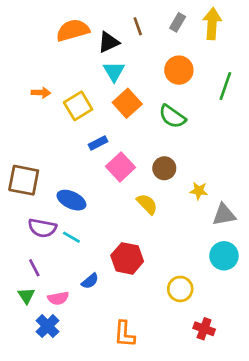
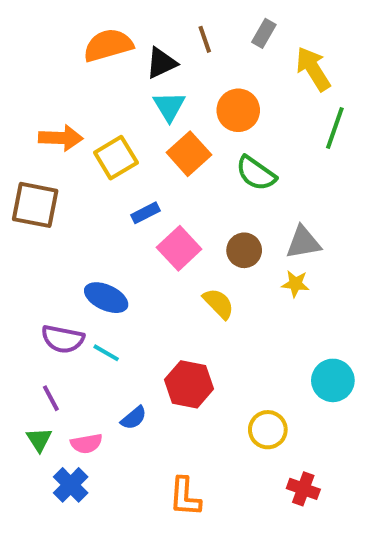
yellow arrow: (212, 24) -> (313, 69), moved, turned -36
orange circle: (179, 70) -> (238, 110), moved
orange arrow: (41, 93) -> (61, 138), size x1.5
brown square: (24, 180) -> (35, 205), moved
gray triangle: (224, 215) -> (303, 242), moved

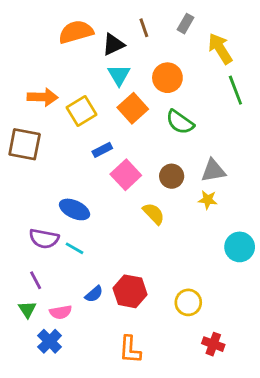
green line: (335, 128) -> (235, 90), turned -40
cyan circle: (333, 380) -> (240, 247), moved
red hexagon: (189, 384) -> (130, 291), moved

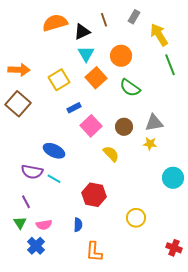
orange arrow: (43, 97) -> (19, 70), moved
brown square: (25, 144) -> (18, 104), turned 30
red hexagon: (130, 291) -> (94, 195), moved
blue semicircle: (94, 294) -> (78, 225), moved, turned -48
red cross: (213, 344) -> (174, 248), moved

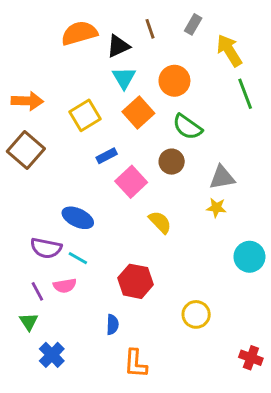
brown circle: (124, 127) -> (172, 162), moved
pink semicircle: (44, 225) -> (65, 286), moved

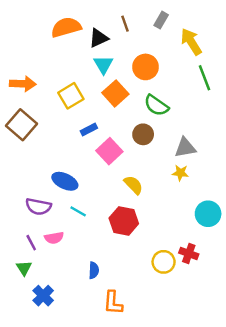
cyan line: (78, 258) -> (78, 211), moved
red hexagon: (136, 281) -> (124, 221), moved
red cross: (251, 358) -> (189, 253), moved

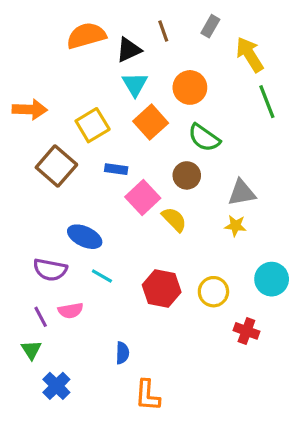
brown square: (22, 125) -> (56, 166), moved
blue rectangle: (89, 130) -> (116, 169), turned 35
yellow semicircle: (133, 185) -> (174, 219), moved
yellow circle: (164, 262) -> (213, 292), moved

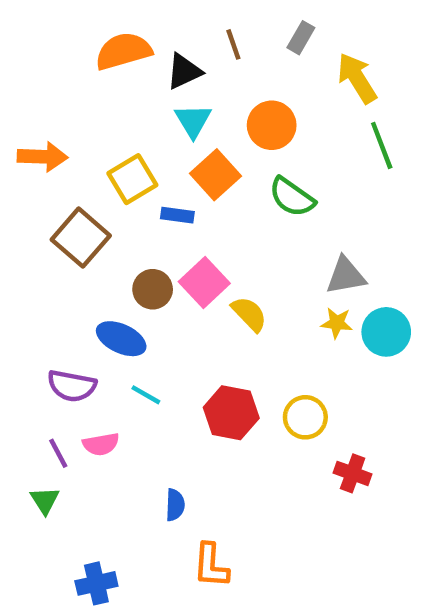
blue rectangle: (116, 169) -> (177, 215), moved
brown circle: (187, 175) -> (153, 289), moved
cyan circle: (272, 279) -> (386, 332), moved
blue cross: (56, 386) -> (96, 583), moved, turned 32

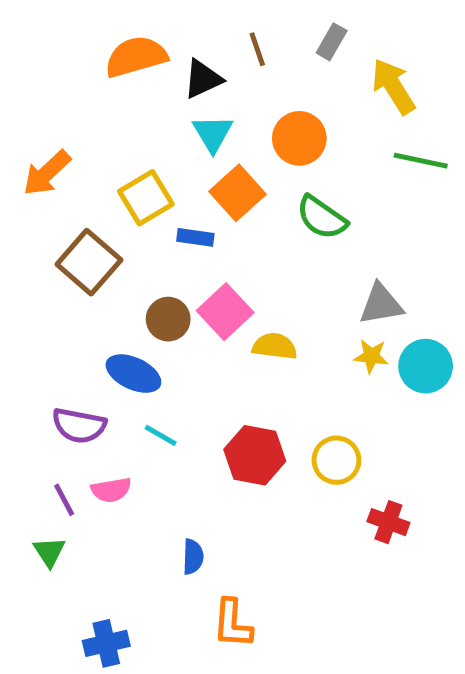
green line: (382, 145) -> (421, 161), turned -57
orange arrow: (43, 157) -> (47, 173), turned 135
yellow semicircle: (249, 314) -> (275, 346), turned -39

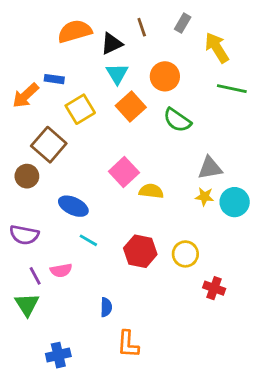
blue rectangle: (195, 237) -> (54, 79), moved
brown circle: (168, 319) -> (27, 176), moved
purple semicircle: (79, 426) -> (24, 235), moved
green triangle: (49, 552) -> (27, 305), size x1.4

